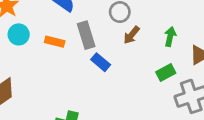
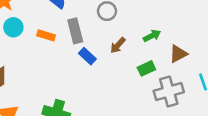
brown arrow: (132, 35) -> (118, 45), moved
green arrow: (170, 37) -> (152, 36), turned 48

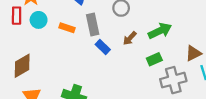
green arrow: (152, 36) -> (160, 31), size x1.5
brown triangle: (178, 54) -> (193, 53), moved

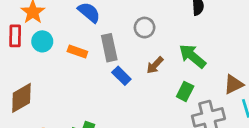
green arrow: (160, 31) -> (192, 56), turned -115
green rectangle: (154, 59) -> (185, 91), turned -40

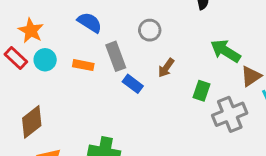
red rectangle: (15, 36) -> (16, 58), turned -40
green arrow: (192, 56) -> (225, 51), moved

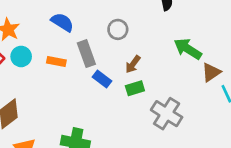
green rectangle: (201, 91) -> (135, 88), moved, turned 54
gray cross: (230, 114) -> (167, 114), moved, turned -36

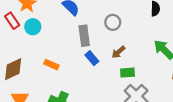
orange rectangle: (56, 61) -> (51, 65), moved
green rectangle: (135, 88) -> (127, 73), moved

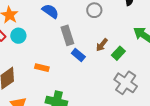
gray circle: (113, 22) -> (94, 10), moved
green rectangle: (127, 73) -> (118, 53), moved, turned -32

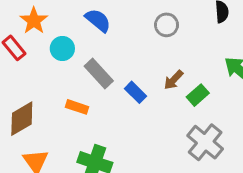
gray rectangle: (67, 35) -> (99, 74), moved, turned -30
cyan circle: (18, 36) -> (62, 48), moved

